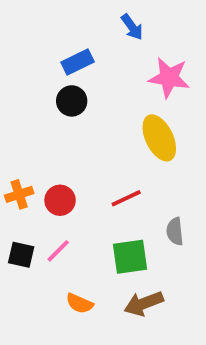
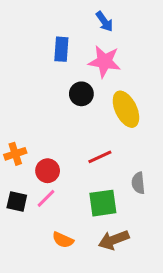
blue rectangle: (78, 62) -> (61, 49), turned -60
pink star: (169, 78) -> (104, 62), moved
black circle: (72, 101) -> (81, 94), moved
red circle: (60, 200) -> (48, 171), moved

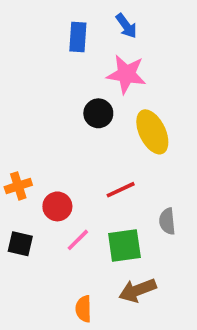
blue rectangle: (61, 49) -> (78, 37), moved
pink line: (46, 198) -> (78, 240), moved
orange semicircle: (63, 240) -> (83, 309), moved, turned 65

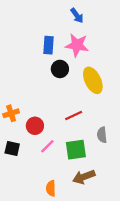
blue rectangle: (78, 37) -> (49, 45), moved

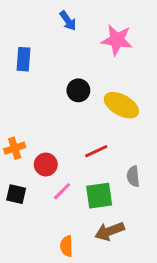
blue arrow: (77, 16) -> (68, 21), moved
blue rectangle: (49, 45) -> (24, 59), moved
pink star: (77, 45) -> (117, 40), moved
yellow ellipse: (93, 80) -> (121, 105), turned -35

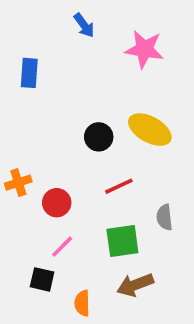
black circle: (78, 90) -> (99, 137), moved
pink line: (62, 191) -> (62, 247), moved
black square: (16, 194) -> (42, 279), moved

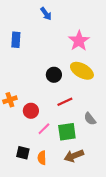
pink star: (144, 49) -> (79, 41), moved, turned 30
gray semicircle: (164, 217) -> (90, 119), turned -32
pink line: (62, 247) -> (44, 129), moved
orange semicircle: (82, 303) -> (42, 158), moved

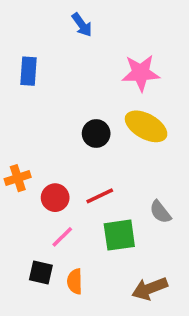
pink star: (79, 41) -> (141, 73), turned 30
red line: (65, 102) -> (100, 196), moved
pink line: (44, 129) -> (62, 237), moved
brown arrow: (74, 156) -> (150, 289), moved

